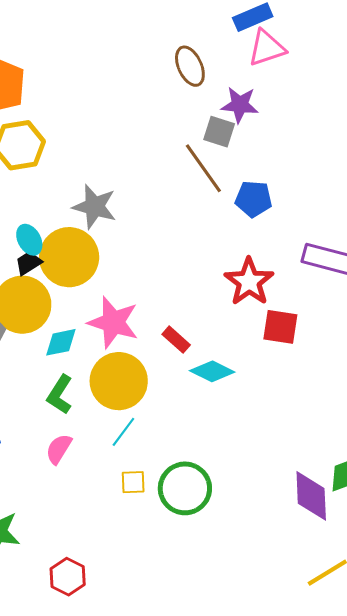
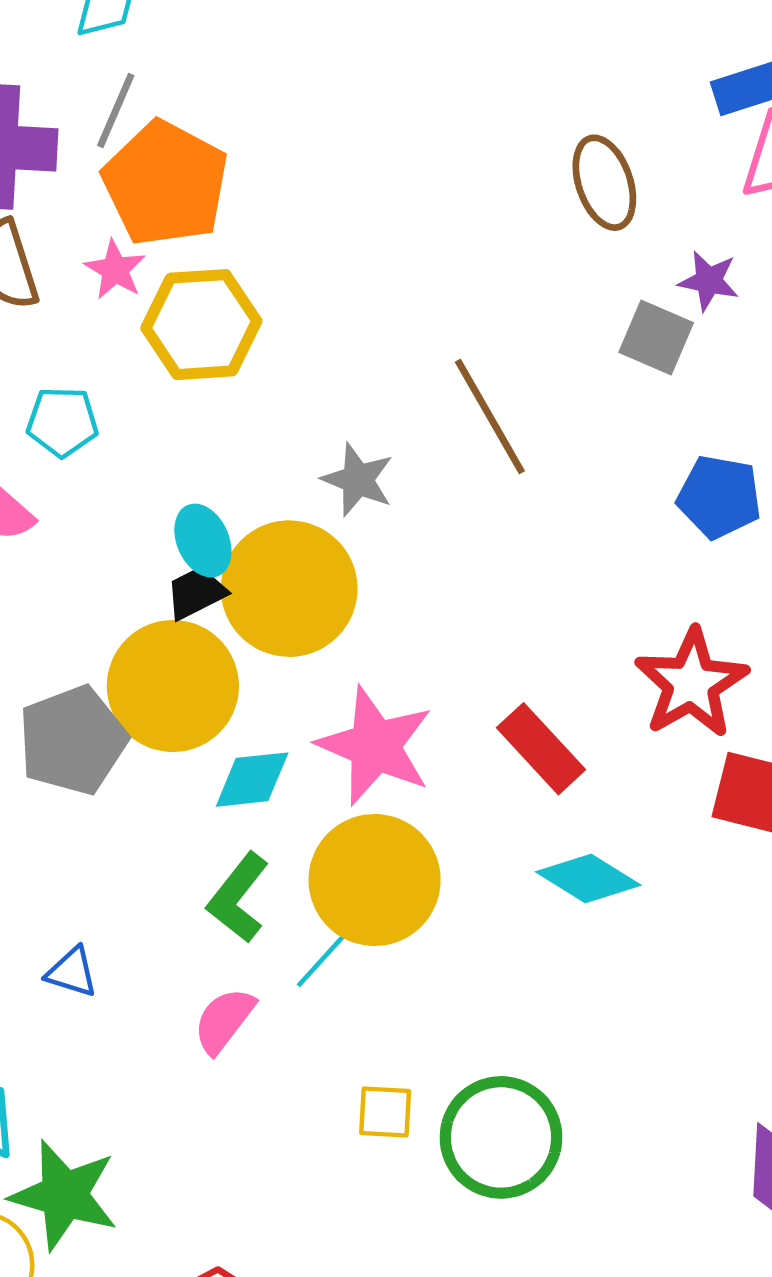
purple star: (240, 105) -> (709, 281), size x0.7
brown line: (203, 168) -> (490, 417), moved
gray star: (95, 207) -> (358, 480), size x0.7
red rectangle: (176, 340) -> (541, 749), moved, size x1.4
cyan line: (123, 432) -> (324, 957), moved

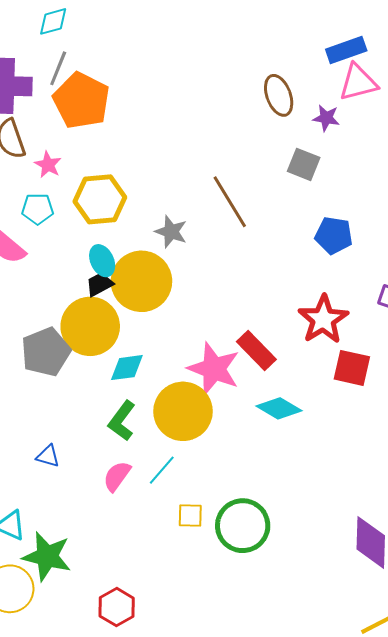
pink star: (115, 270) -> (48, 165), moved
purple star: (709, 281) -> (326, 118), moved
yellow hexagon: (201, 325) -> (100, 199), moved
pink star: (375, 746) -> (214, 369), moved
cyan line: (324, 957) -> (162, 470), moved

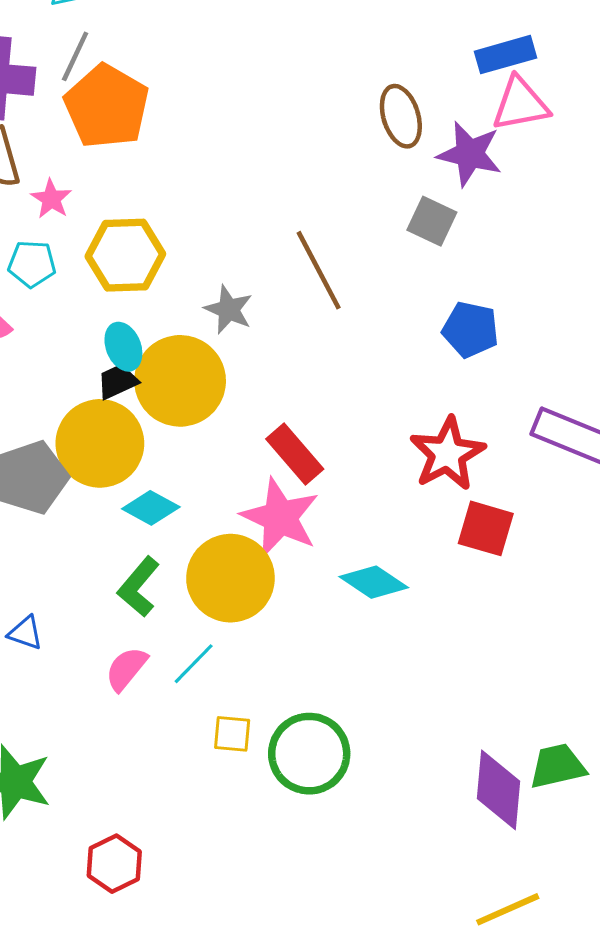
purple star: (326, 118) -> (470, 154), size x1.6
red rectangle: (256, 351) -> (295, 454), moved
cyan diamond: (127, 368) -> (151, 508), turned 33

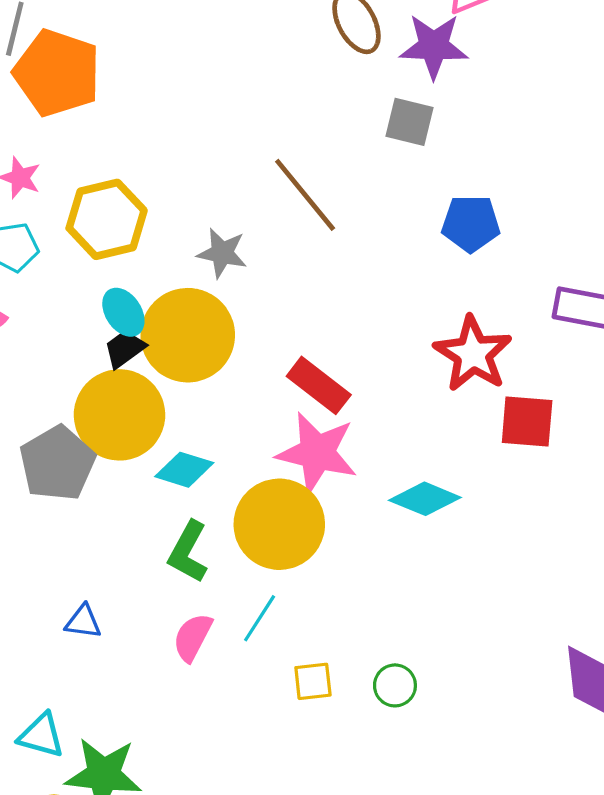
green circle: (309, 754) -> (395, 685), size x0.5

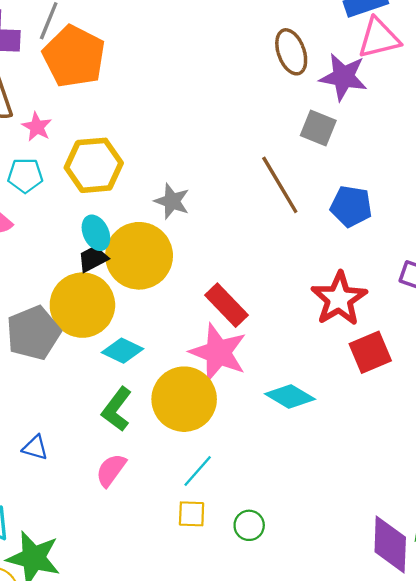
brown line: (305, 195) -> (280, 185), moved
red square: (527, 421) -> (370, 352), turned -36
cyan line: (260, 618) -> (198, 471), moved

